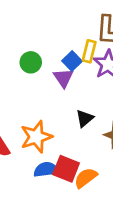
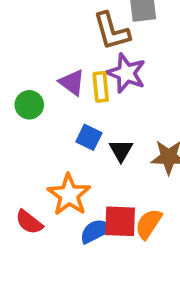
yellow rectangle: (89, 51) -> (101, 87), moved
blue square: (72, 61) -> (89, 137), moved
purple triangle: (63, 78) -> (72, 83), moved

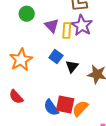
green circle: (29, 105) -> (27, 14), moved
orange star: (69, 195) -> (21, 60), moved
blue semicircle: (96, 231) -> (51, 108), turned -108

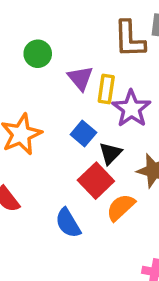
purple star: (82, 25) -> (131, 109), moved
red square: (65, 105) -> (96, 181), moved, turned 30
orange semicircle: (80, 108) -> (121, 207), moved

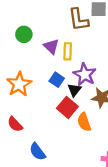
purple star: (131, 109) -> (85, 74), moved
orange semicircle: (121, 207) -> (84, 122), turned -60
blue semicircle: (68, 223) -> (38, 152), moved

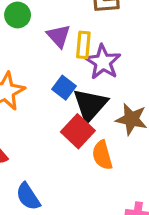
purple star: (85, 74) -> (103, 62), moved
black triangle: (74, 90) -> (90, 105), size x1.6

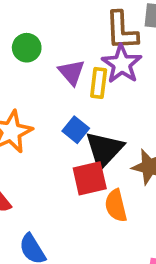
purple star: (103, 62) -> (122, 64), moved
red square: (78, 131) -> (90, 178), turned 32

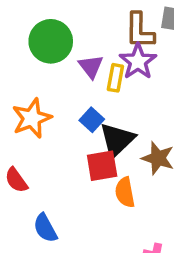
green circle: (27, 48) -> (51, 41), size x1.6

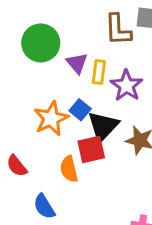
purple star: (138, 61) -> (127, 86), moved
orange star: (32, 118) -> (51, 118), moved
orange semicircle: (125, 192) -> (69, 169), moved

